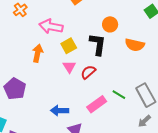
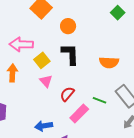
orange circle: (110, 24) -> (68, 26), moved
orange semicircle: (135, 45) -> (109, 62), moved
red semicircle: (88, 72) -> (67, 94), moved

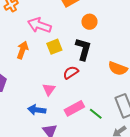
pink triangle: (46, 81) -> (49, 89), moved
red semicircle: (67, 94) -> (71, 72), moved
green line: (99, 100) -> (96, 114), moved

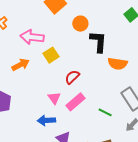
black L-shape: (83, 49) -> (98, 42), moved
orange arrow: (23, 50) -> (20, 65), turned 54
pink rectangle: (74, 108) -> (75, 102), moved

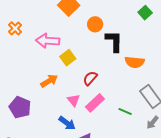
orange arrow: (20, 65) -> (49, 81), moved
blue arrow: (46, 120) -> (67, 123), turned -138

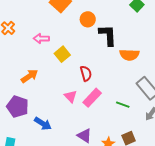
pink arrow: (48, 41) -> (41, 39), size x0.7
red semicircle: (90, 78) -> (86, 73), turned 126
orange arrow: (49, 81) -> (30, 76), moved
blue arrow: (67, 123) -> (43, 124), moved

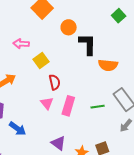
red semicircle: (86, 73) -> (55, 82), moved
pink rectangle: (92, 98) -> (68, 106), turned -30
green line: (123, 105) -> (98, 107), moved, turned -32

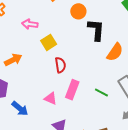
orange semicircle: (108, 65) -> (115, 52), turned -66
pink triangle: (47, 103) -> (51, 98), moved, turned -32
green line: (98, 107) -> (101, 93), turned 32

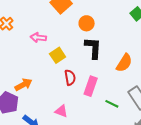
black L-shape: (96, 30) -> (93, 48), moved
orange arrow: (13, 60) -> (23, 85), moved
pink rectangle: (72, 90) -> (91, 86), moved

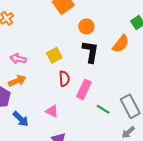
pink arrow: (38, 38) -> (18, 59), moved
orange semicircle: (124, 63) -> (121, 44), moved

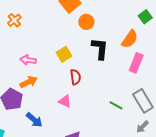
orange circle: (86, 26) -> (86, 22), moved
pink rectangle: (84, 89) -> (136, 63), moved
pink triangle: (52, 111) -> (65, 101), moved

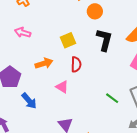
pink arrow: (28, 60) -> (23, 32), moved
orange arrow: (29, 82) -> (44, 63), moved

